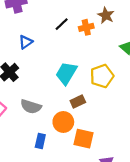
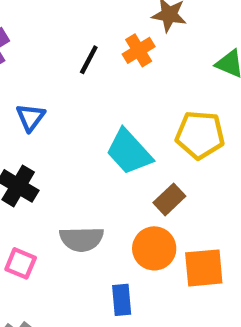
cyan trapezoid: (66, 73) -> (129, 152), turned -55
yellow pentagon: (102, 76) -> (200, 135), turned -30

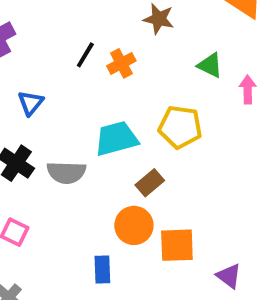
orange cross: (139, 50) -> (121, 63), moved
cyan trapezoid: (129, 152) -> (116, 139), turned 114
gray semicircle: (82, 239) -> (66, 172), moved

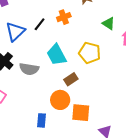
black line: (85, 55) -> (40, 24), moved
blue triangle: (31, 103) -> (15, 32), size x1.5
cyan trapezoid: (116, 139) -> (57, 55), turned -110

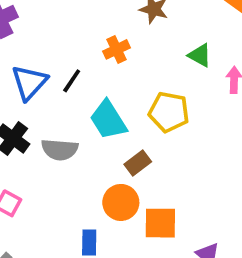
black line: (40, 24) -> (72, 81), moved

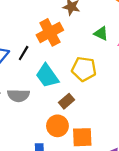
orange cross: (117, 49) -> (50, 32), size x1.6

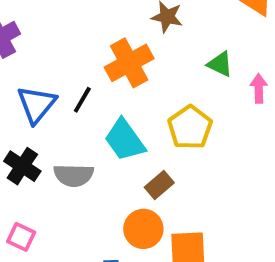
yellow pentagon: (84, 69) -> (190, 128), turned 30

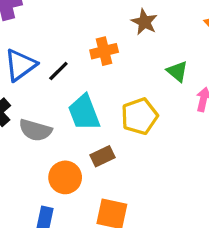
orange cross: (129, 63) -> (104, 51), size x0.7
orange circle: (143, 229) -> (65, 177), moved

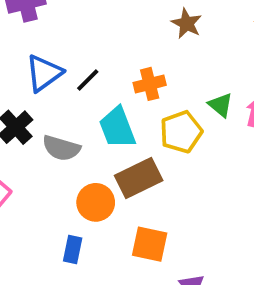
orange cross: (104, 51) -> (150, 84), moved
green triangle: (177, 71) -> (220, 105), moved
brown rectangle: (102, 156) -> (139, 178), size x1.6

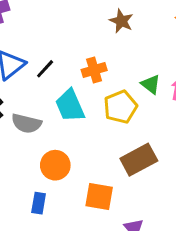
brown rectangle: (139, 178) -> (139, 160), moved

